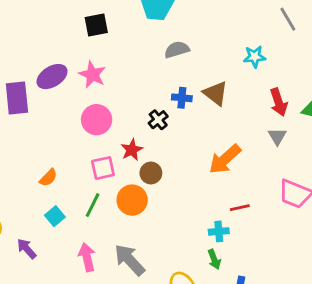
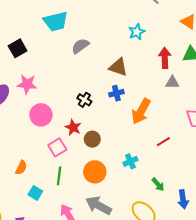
blue cross: (182, 98) -> (116, 93), moved
red arrow: (279, 102) -> (165, 58), turned -144
gray triangle: (277, 136) -> (172, 82), turned -40
orange circle: (132, 200) -> (95, 172), moved
cyan cross: (219, 231) -> (130, 161), moved

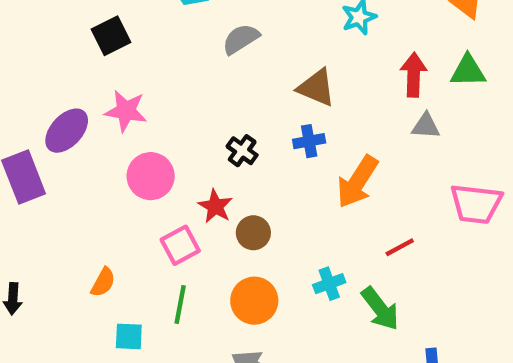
green arrow: (158, 184) -> (380, 309), moved, size x1.5
cyan square: (35, 193) -> (129, 336), turned -32

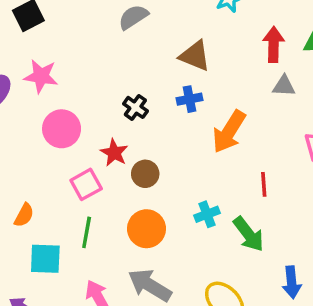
red line: (400, 247) -> (264, 184), turned -65
cyan square: (129, 336) -> (45, 259), size x1.4

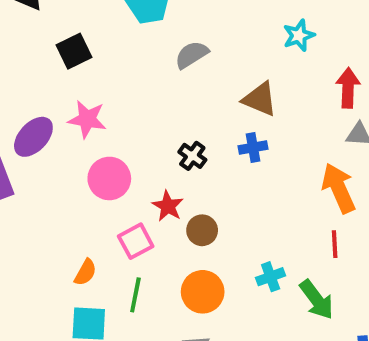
orange arrow: (229, 132) -> (339, 188), moved, turned 123
orange semicircle: (24, 215) -> (85, 272), moved

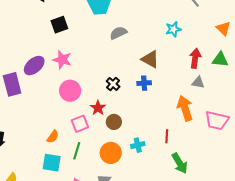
red line: (335, 244) -> (167, 136), moved
cyan cross: (271, 277) -> (138, 145), moved
green arrow: (317, 300) -> (180, 163), moved

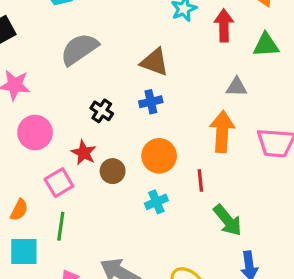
gray semicircle: (118, 33) -> (79, 49), moved, size x1.4
red arrow: (195, 58) -> (224, 25), moved
orange arrow: (185, 108) -> (222, 132), turned 30
orange circle: (111, 153) -> (159, 156), moved

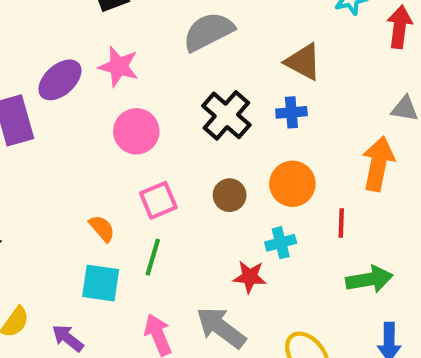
black cross: (102, 111) -> (226, 115), size x1.6
red star: (84, 153) -> (250, 277), moved, turned -30
orange semicircle: (19, 210) -> (102, 228), turned -75
green arrow: (228, 220) -> (369, 279), turned -68

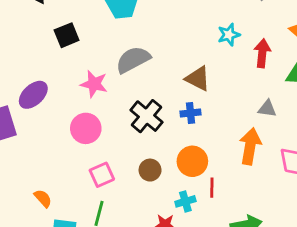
pink star: (119, 66) -> (94, 84), moved
red line: (341, 223) -> (212, 188), moved
orange semicircle: (102, 228) -> (43, 198), moved

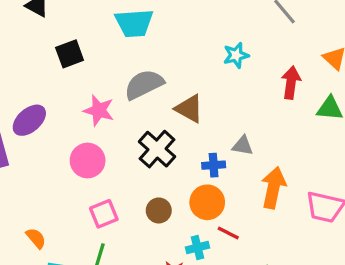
cyan star: (229, 35) -> (236, 55), moved
brown triangle: (198, 79) -> (189, 109), moved
gray triangle: (267, 109) -> (243, 146), moved
blue cross: (191, 113) -> (214, 165), moved
red line: (212, 188) -> (228, 233), turned -66

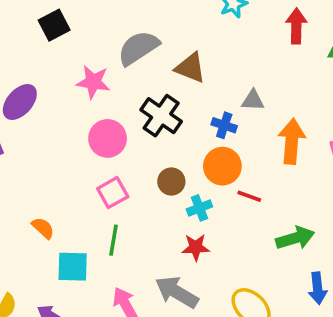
pink circle: (88, 161) -> (108, 138), moved
blue cross: (214, 165) -> (224, 125), turned 30
cyan cross: (198, 248) -> (199, 208), moved

